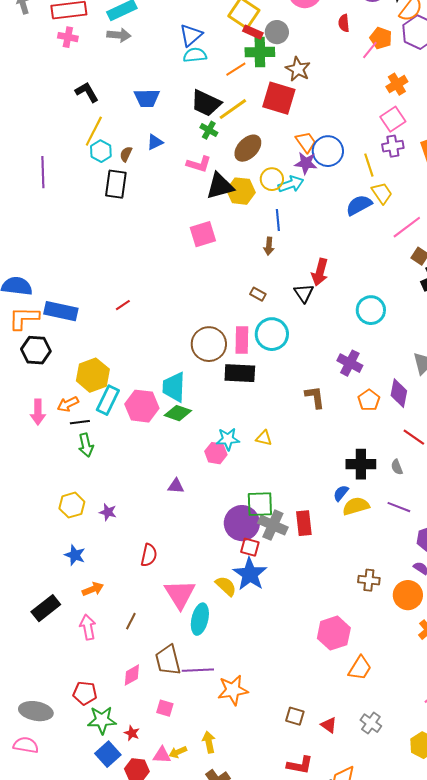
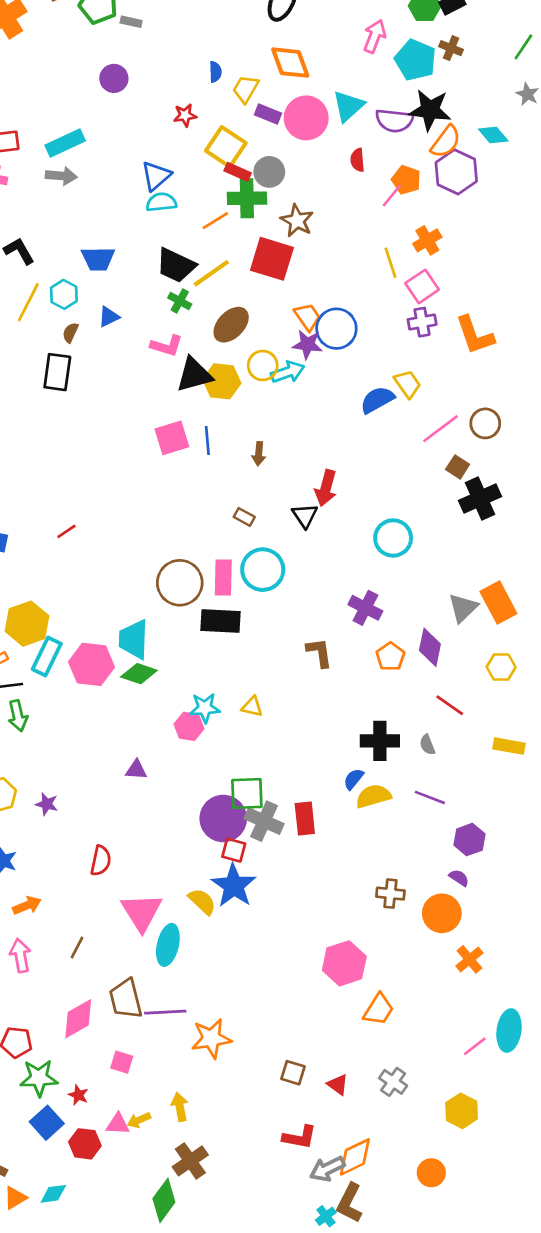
cyan hexagon: (101, 151) -> (64, 294), moved
yellow line: (369, 165) -> (390, 263), moved
blue line: (278, 220) -> (207, 441), moved
pink diamond: (132, 675) -> (78, 1019), size x1.4

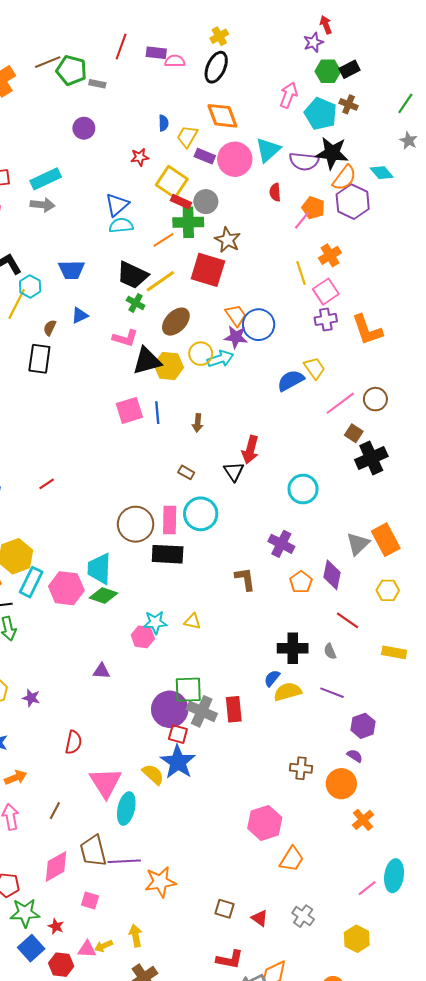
cyan hexagon: (64, 294) -> (30, 286), moved

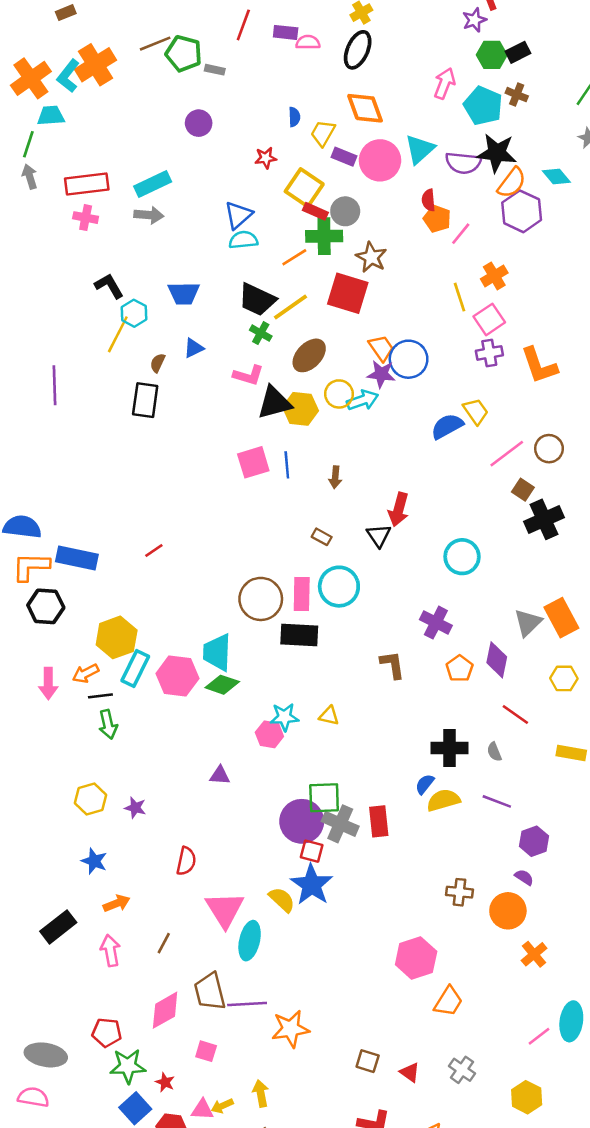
orange pentagon: (313, 208) -> (437, 219), moved

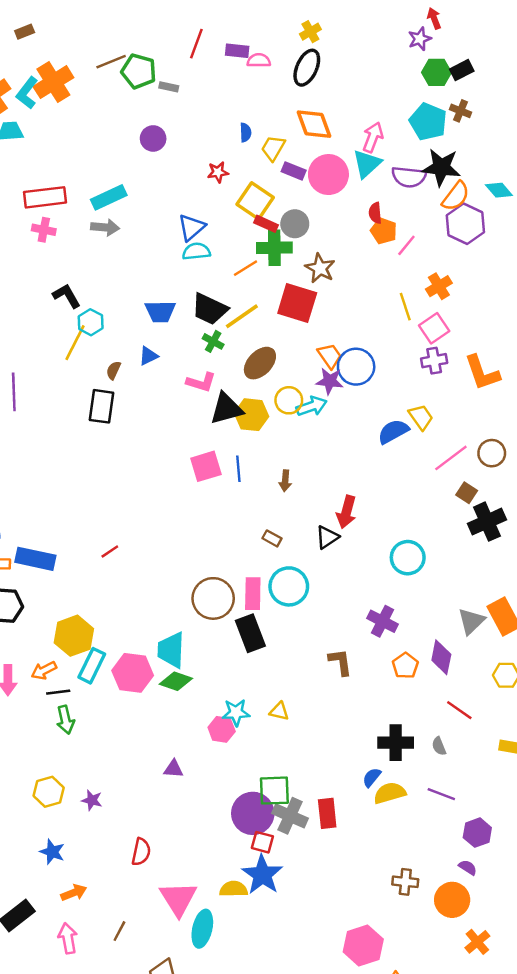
pink arrow: (445, 83) -> (373, 137), moved
blue trapezoid: (184, 293) -> (160, 311), moved
black triangle: (379, 536) -> (327, 537), turned 30
black rectangle: (299, 635) -> (250, 633), turned 66
yellow semicircle: (282, 900) -> (234, 889), turned -44

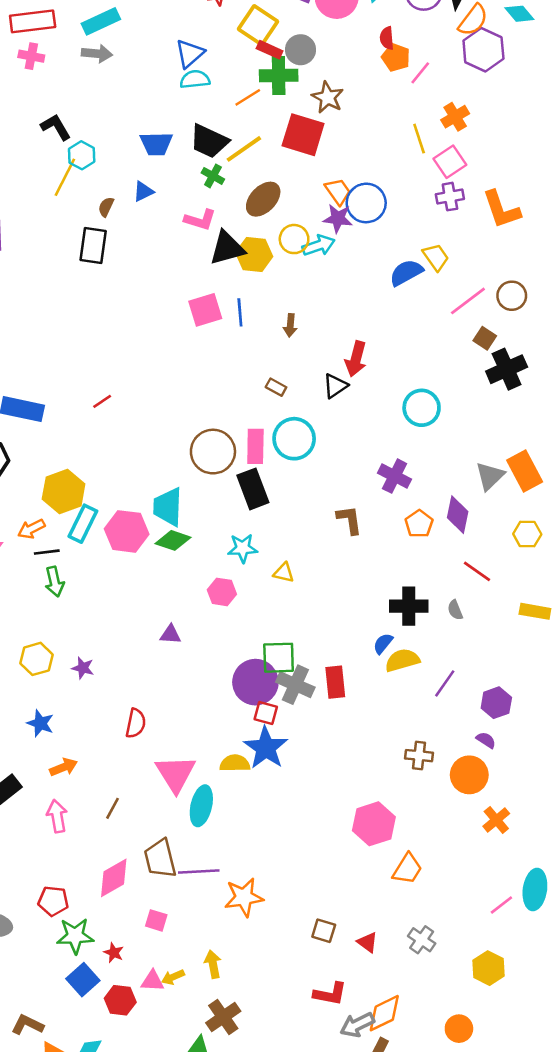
cyan star: (236, 713) -> (243, 548), moved
purple line: (441, 794) -> (445, 683), moved, turned -76

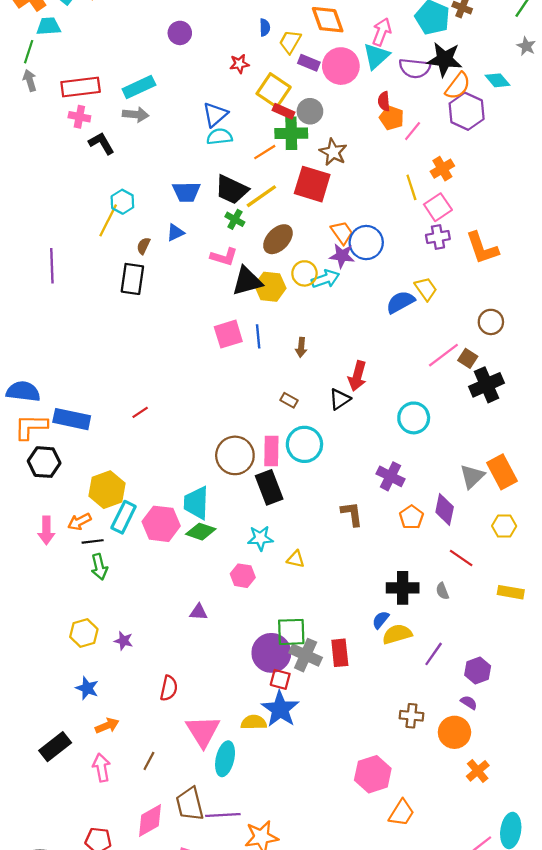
black L-shape: (56, 127) -> (101, 143), moved
pink line: (468, 301) -> (443, 355), moved

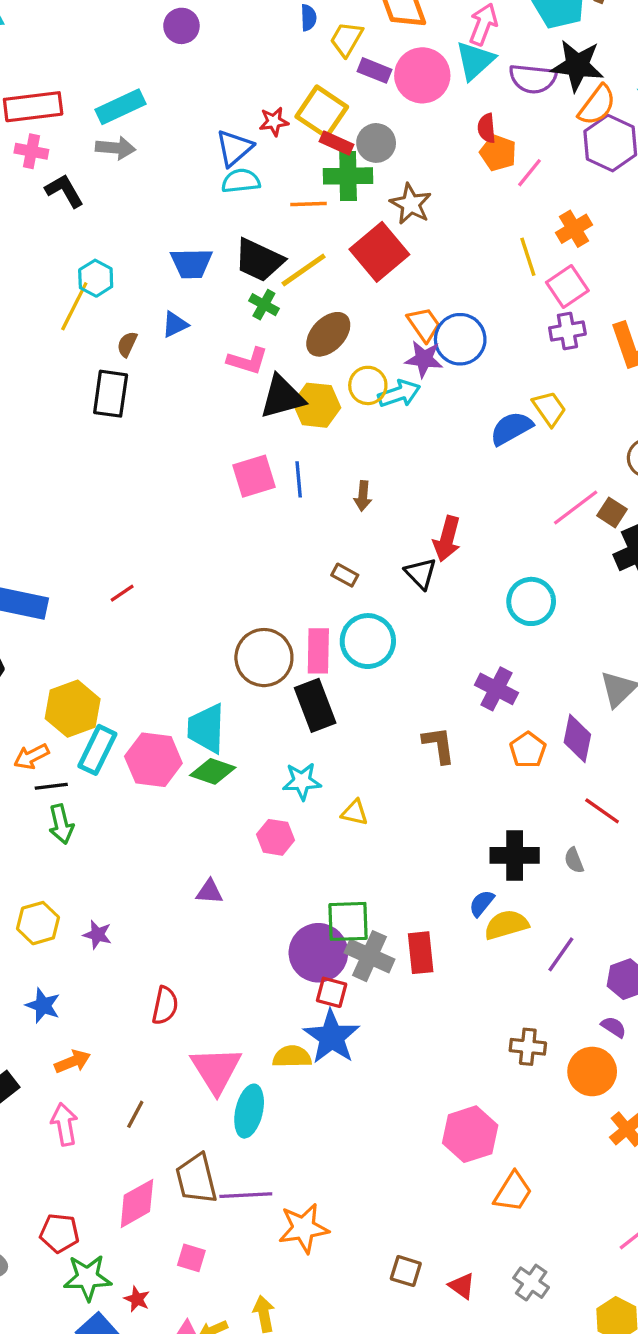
red star: (239, 64) -> (274, 122), moved
orange line: (265, 152) -> (308, 204), turned 30
red square: (312, 184) -> (379, 252), turned 33
black triangle: (340, 399) -> (421, 573), turned -40

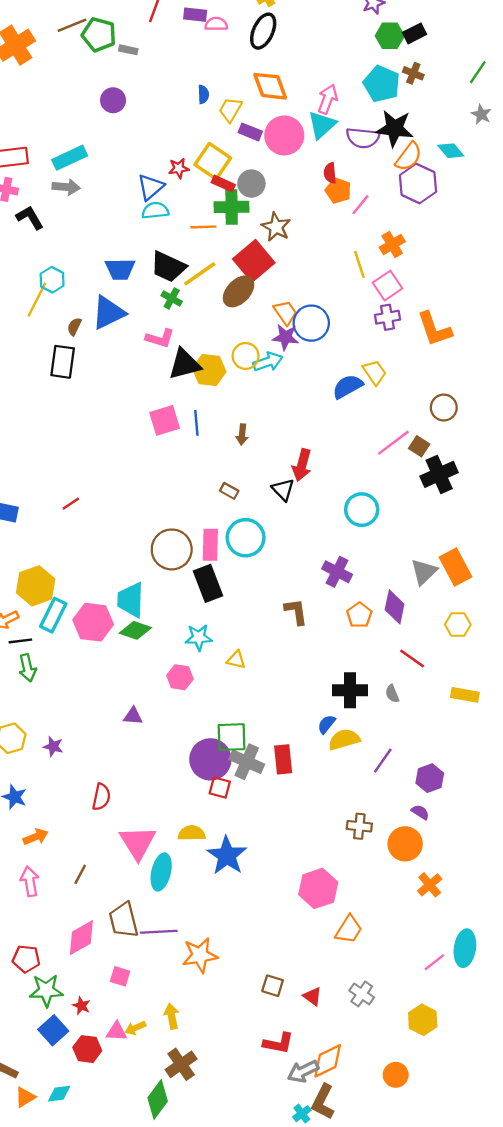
blue triangle: (175, 324) -> (108, 313), size x1.8
brown ellipse: (328, 334) -> (239, 291), moved
blue star: (332, 1037) -> (227, 856), moved

